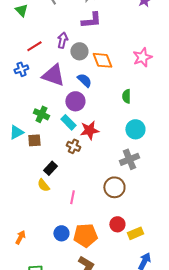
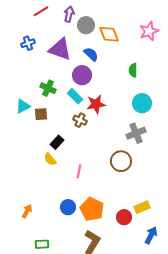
red line: (34, 46) -> (41, 11), moved
red circle: (117, 224) -> (124, 217), moved
orange pentagon: (85, 235) -> (92, 209), turned 30

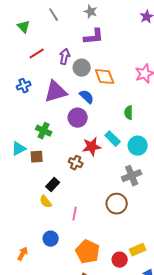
purple triangle: (60, 49) -> (56, 92), turned -35
cyan rectangle: (75, 96) -> (113, 139), moved
blue circle: (68, 207) -> (51, 239), moved

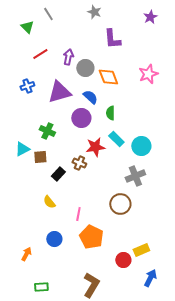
gray line: (54, 15) -> (48, 14), moved
purple L-shape: (94, 37) -> (112, 39), moved, turned 90
green semicircle: (129, 113) -> (110, 113), moved
black rectangle: (53, 185) -> (58, 174), moved
orange pentagon: (88, 252) -> (91, 237), moved

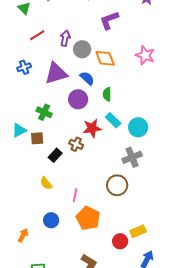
purple L-shape: (112, 39) -> (109, 20), turned 75
pink star: (148, 74) -> (145, 55), turned -30

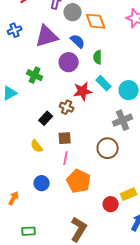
brown square: (37, 138) -> (65, 138), moved

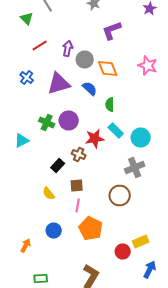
blue cross: (15, 30) -> (27, 78), turned -32
purple circle: (69, 62) -> (69, 120), moved

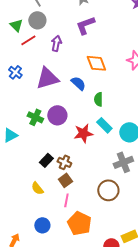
green triangle: (27, 18) -> (16, 25), moved
purple L-shape: (112, 30) -> (85, 25), moved
gray circle: (85, 60) -> (37, 20), moved
brown cross: (79, 154) -> (64, 162), moved
brown square: (77, 186) -> (65, 180), turned -32

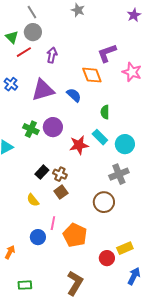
purple L-shape: (85, 25) -> (107, 53), moved
green semicircle: (98, 99) -> (105, 112), moved
pink line: (66, 200) -> (53, 223), moved

